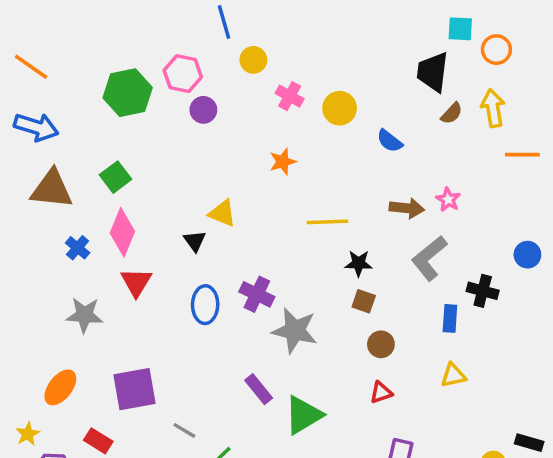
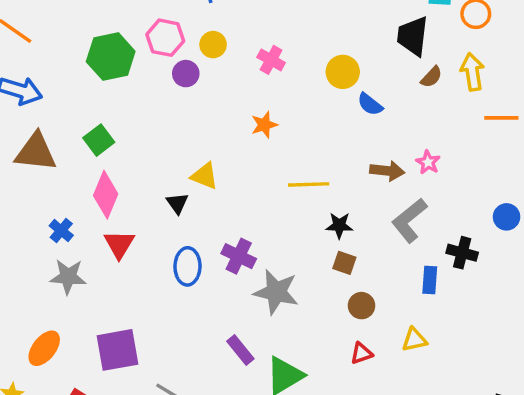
yellow circle: (253, 60) -> (213, 45), moved
yellow circle: (340, 108) -> (343, 72), moved
blue cross: (78, 248) -> (61, 231), moved
yellow triangle: (453, 375) -> (414, 340), moved

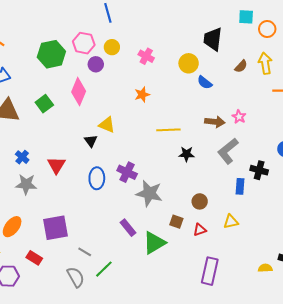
black trapezoid: (413, 36) -> (213, 39), moved
pink diamond: (106, 195) -> (79, 92), moved
brown square: (344, 263) -> (176, 222), moved

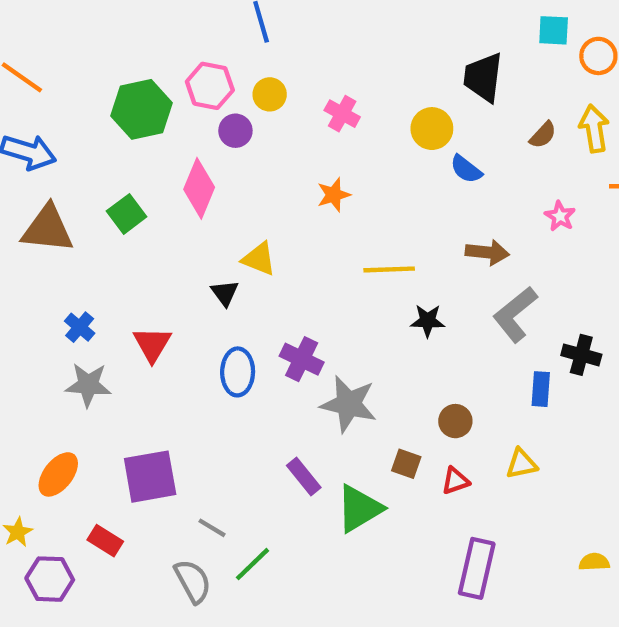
pink star: (239, 117) -> (560, 216), moved

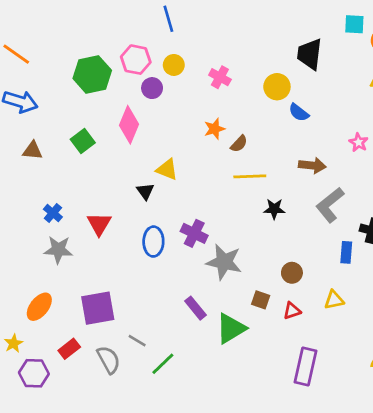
brown semicircle: (543, 135) -> (239, 144), moved
brown triangle: (48, 229) -> (33, 151), size x0.6
red rectangle: (105, 541) -> (69, 349), turned -70
gray semicircle: (193, 581) -> (109, 360), moved

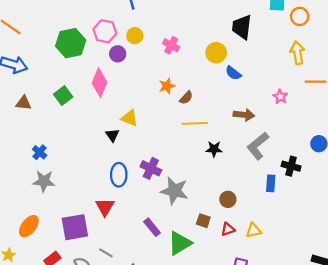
red triangle: (99, 224) -> (105, 207), moved
yellow triangle: (334, 300) -> (254, 230), moved

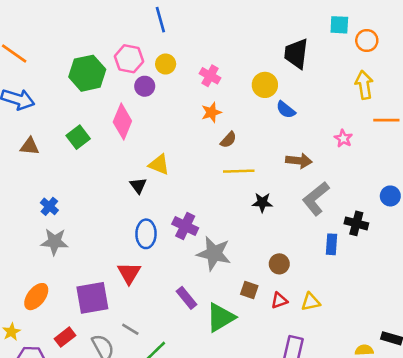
orange star: (167, 86) -> (211, 112), moved

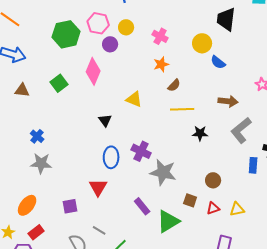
yellow triangle: (159, 165) -> (134, 99), moved
purple square: (92, 298) -> (70, 206), size x0.6
red rectangle: (65, 337) -> (36, 232), moved

